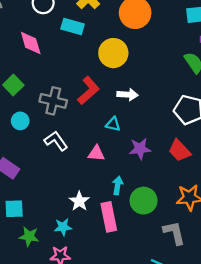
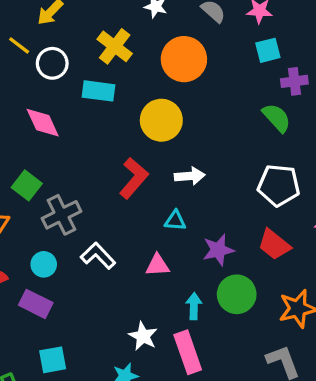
gray cross: (53, 101) -> (61, 215), moved, turned -32
cyan circle: (20, 121) -> (44, 264), moved
green circle: (144, 201) -> (237, 294), moved

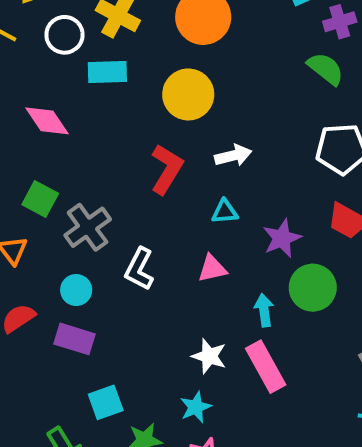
white circle: (52, 63) -> (64, 35), moved
white L-shape: (98, 256) -> (139, 269), turned -100

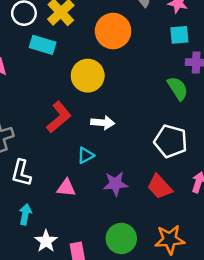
cyan triangle: (225, 212) -> (86, 155), turned -42
white L-shape: (139, 269) -> (21, 173), turned -32
green circle: (313, 288) -> (121, 238), moved
cyan arrow: (264, 310) -> (25, 214), moved

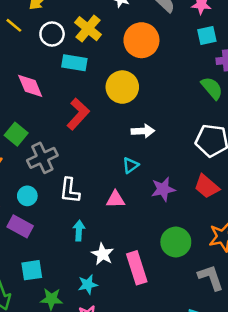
red L-shape: (59, 117) -> (78, 114), moved

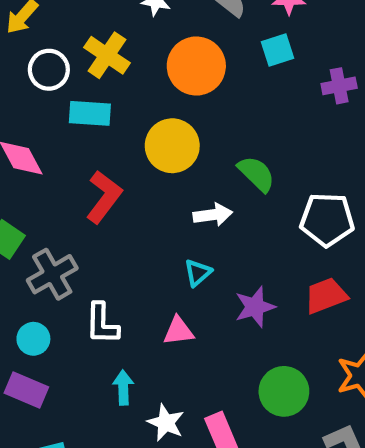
cyan square: (207, 35) -> (278, 50), moved
green semicircle: (212, 88) -> (256, 174), moved
red trapezoid: (207, 186) -> (326, 296), turned 124

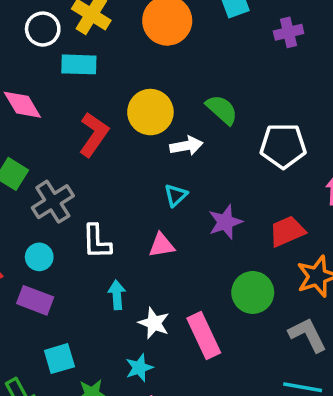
yellow circle: (172, 146) -> (150, 112), moved
red trapezoid: (326, 296) -> (287, 231), moved

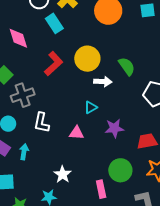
cyan rectangle: (79, 64) -> (54, 23), turned 42
cyan arrow: (117, 295) -> (24, 152), moved
pink rectangle: (204, 335) -> (101, 189), moved, size x0.7

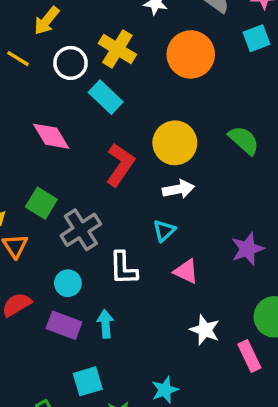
white arrow: (103, 82) -> (178, 189), moved
cyan triangle: (91, 107) -> (164, 231), moved
pink triangle: (77, 133) -> (186, 271), turned 35
white star: (63, 174) -> (205, 330), moved

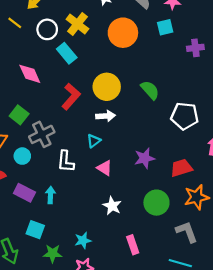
cyan circle: (68, 283) -> (22, 156), moved
pink rectangle: (249, 356) -> (133, 245), moved
cyan square: (88, 381) -> (35, 230), turned 30

